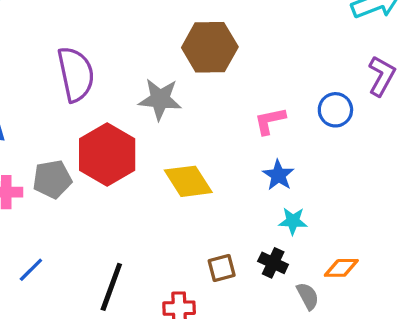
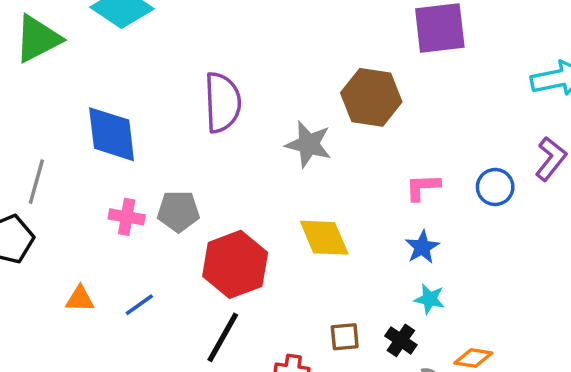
red hexagon: (107, 155) -> (235, 264), moved

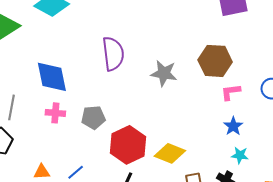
brown hexagon: (371, 97) -> (215, 61), moved
pink cross: (127, 217) -> (55, 113), moved
yellow diamond: (324, 238) -> (170, 153), moved, turned -40

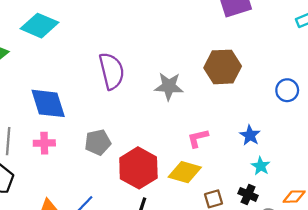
pink L-shape: (231, 92) -> (198, 138), moved
pink cross: (55, 113) -> (44, 143), moved
cyan star: (240, 155) -> (261, 166), turned 30

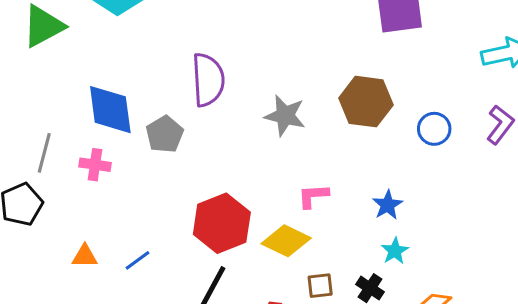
blue circle: (287, 90) -> (434, 129), moved
gray pentagon: (98, 142) -> (165, 134), moved, turned -30

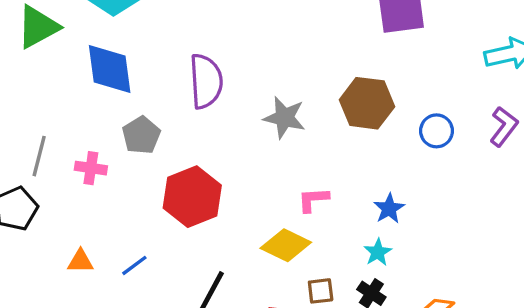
blue diamond: (110, 110) -> (110, 69), moved
gray pentagon: (165, 134) -> (141, 135), moved
red hexagon: (222, 223) -> (192, 197), moved
cyan star: (395, 251) -> (378, 252), moved

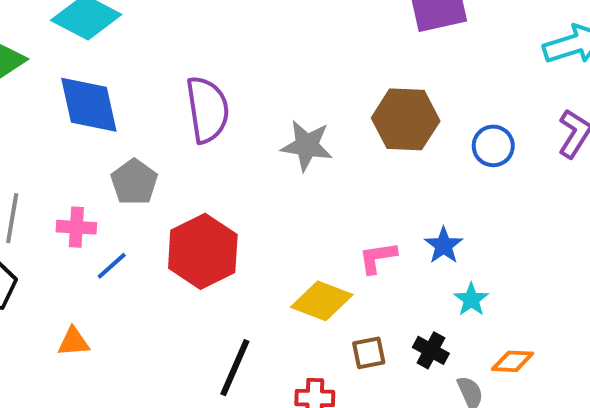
pink L-shape: (313, 200) -> (378, 258), moved
cyan star: (378, 252) -> (471, 300), moved
blue line: (134, 265) -> (112, 266), moved

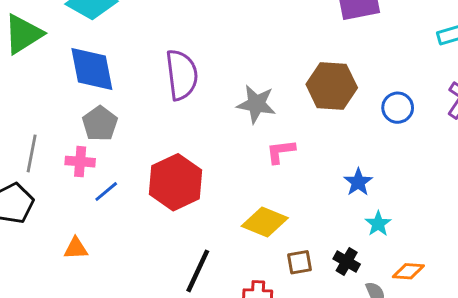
gray pentagon: (134, 182) -> (100, 124), moved
pink L-shape: (378, 258) -> (281, 151), moved

